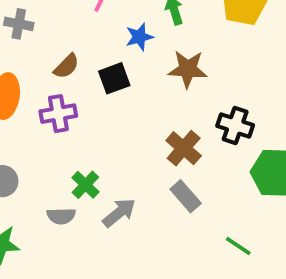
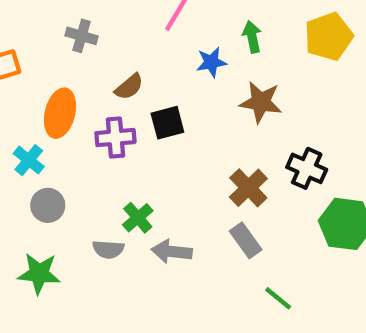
black square: (114, 78) -> (167, 123), moved
gray arrow: (119, 213) -> (172, 252), turned -140
green line: (238, 246) -> (278, 298), moved

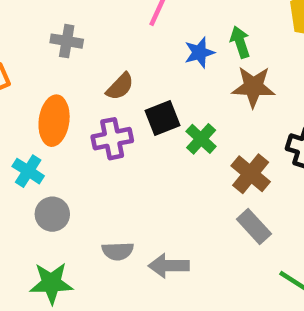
green arrow: (252, 37) -> (240, 42), moved
green cross: (138, 218) -> (201, 139), moved
gray arrow: (172, 252) -> (169, 266), moved

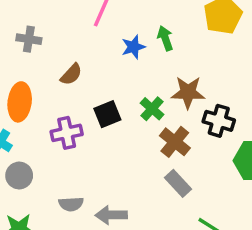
brown star: (253, 87) -> (188, 92), moved
black square: (162, 118) -> (107, 114), moved
purple cross: (112, 139) -> (67, 133), moved
green cross: (201, 139) -> (152, 109), moved

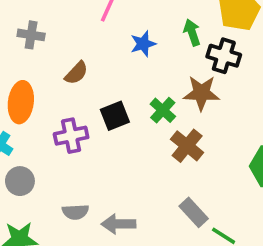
green arrow: (165, 38) -> (192, 33), moved
black cross: (219, 121) -> (224, 56), moved
gray rectangle: (178, 183) -> (194, 212), moved

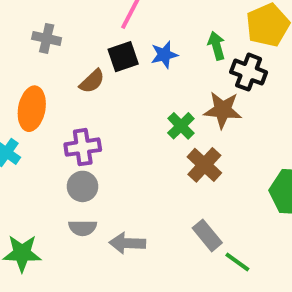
black square: (115, 116) -> (123, 57), moved
gray circle: (20, 181) -> (83, 186), moved

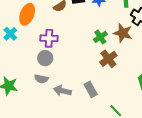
gray rectangle: (207, 235) -> (91, 89), moved

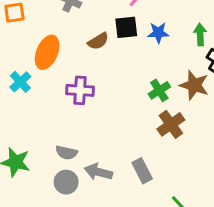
gray circle: (45, 58) -> (66, 182), moved

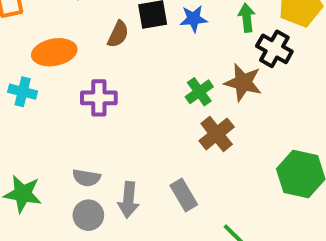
brown semicircle: (98, 41) -> (118, 34), turned -30
orange ellipse: (47, 52) -> (54, 52), turned 60
cyan cross: (20, 82) -> (23, 92), turned -30
gray arrow: (98, 172) -> (128, 200), turned -96

